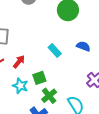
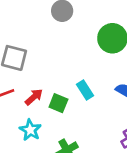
green square: (39, 78) -> (58, 103), moved, turned 32

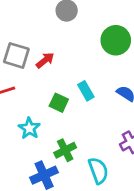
red arrow: (34, 97) -> (45, 60), moved

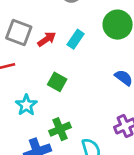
cyan rectangle: (86, 91) -> (76, 39), moved, turned 60

